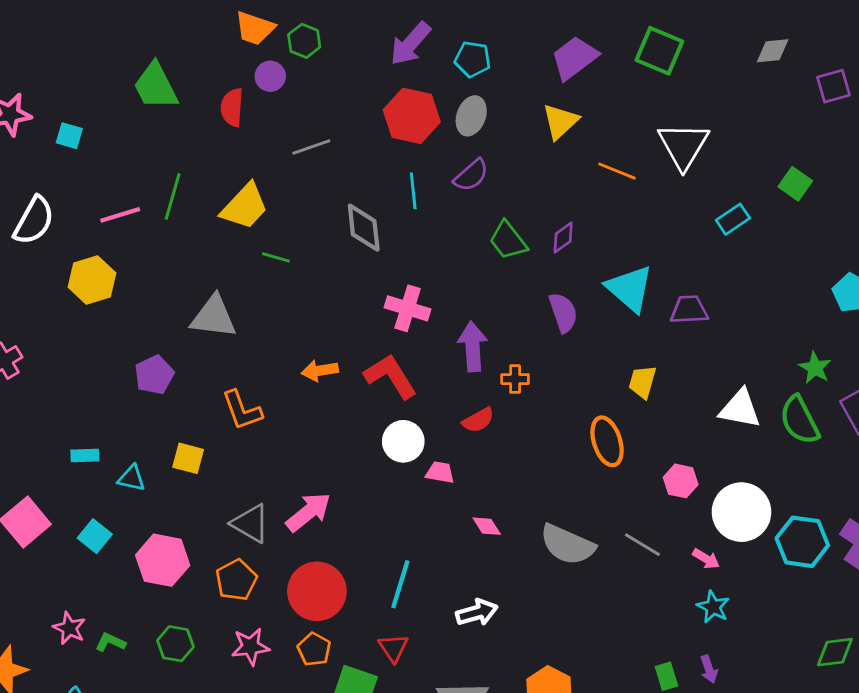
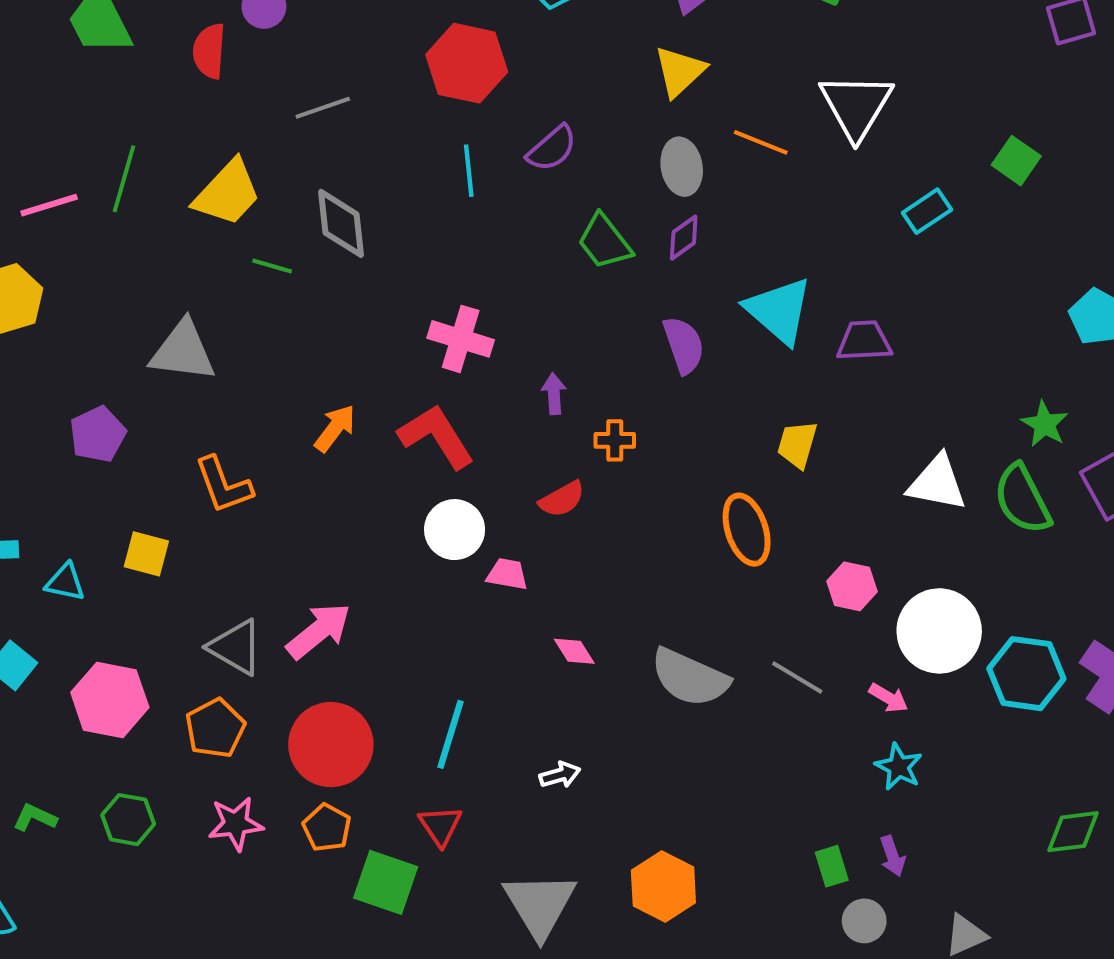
gray ellipse: (471, 116) -> (682, 167), moved, turned -30
gray diamond: (364, 228) -> (341, 223), moved
purple arrow: (473, 347) -> (554, 394), size x0.6
orange arrow: (320, 371) -> (335, 428), turned 136
white arrow: (477, 613) -> (560, 775), size x0.7

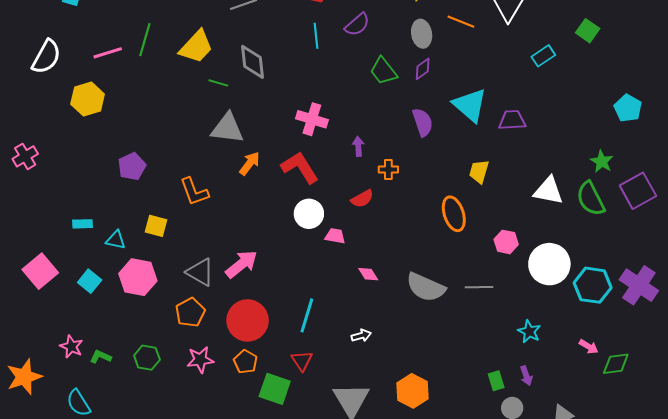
gray triangle: (183, 351) -> (227, 128), moved
gray line: (797, 678) -> (479, 287), turned -32
pink arrow: (888, 698) -> (589, 347), moved
pink hexagon: (110, 700) -> (138, 277), moved

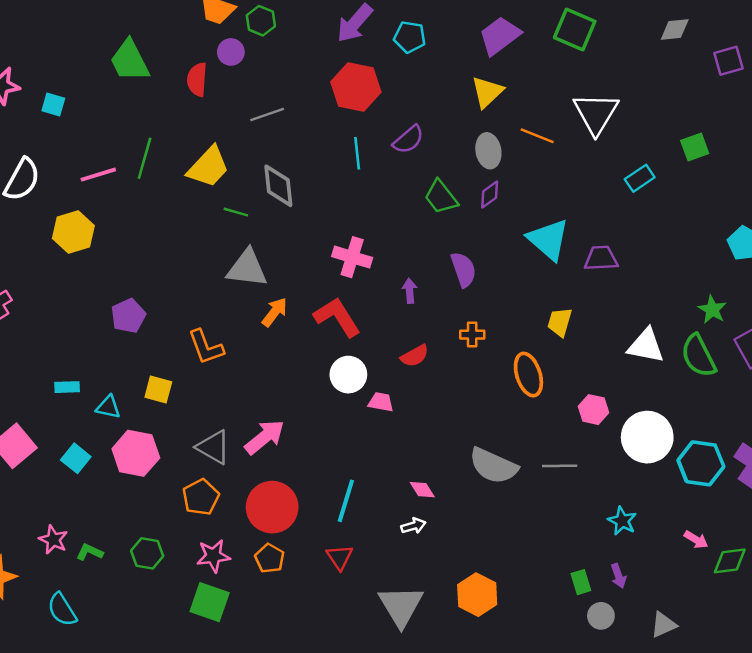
green square: (588, 31) -> (695, 147), turned 35
purple semicircle: (423, 122) -> (463, 270), moved
orange cross: (388, 170) -> (472, 335), moved
pink diamond: (368, 274) -> (422, 490), moved
green square: (275, 389) -> (210, 602), moved

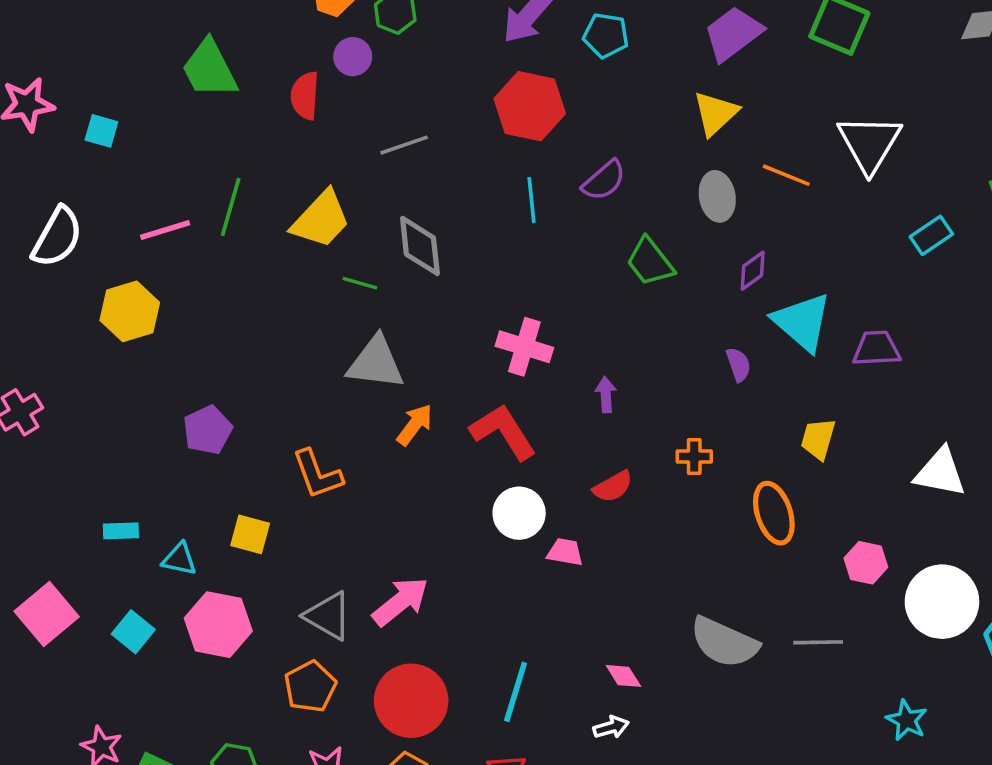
purple diamond: (490, 195) -> (753, 271), moved
purple semicircle: (463, 270) -> (738, 365), moved, size x0.7

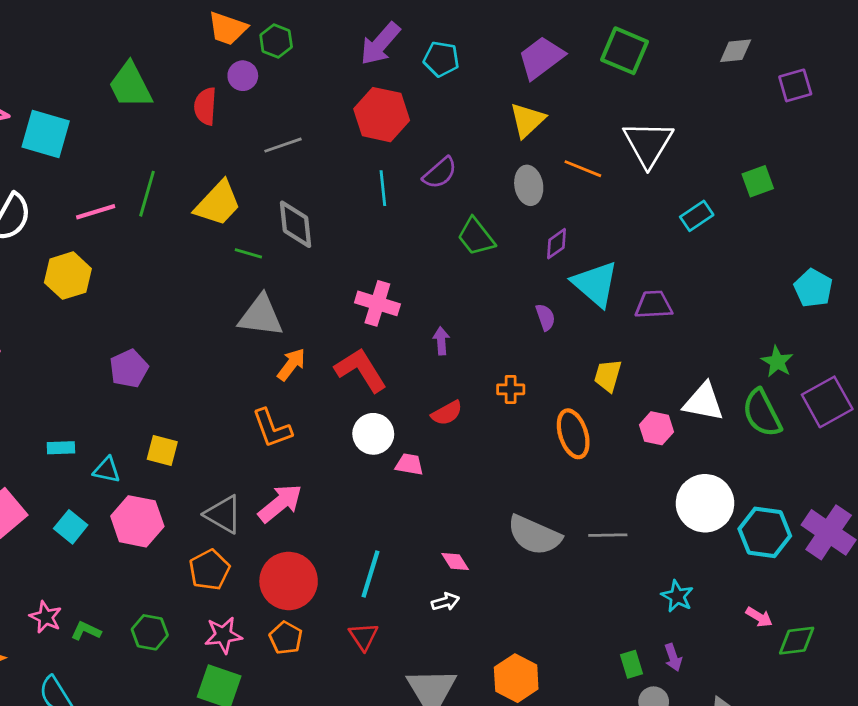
cyan square: (101, 131) -> (46, 134), size x1.8
orange L-shape: (317, 474) -> (272, 428), moved
pink hexagon: (866, 563) -> (656, 428), moved

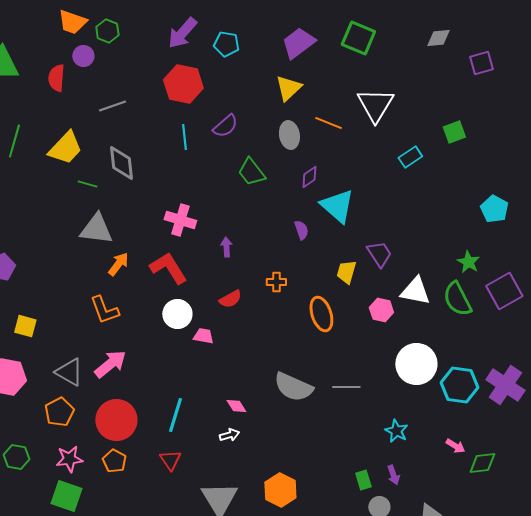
purple trapezoid: (654, 305) -> (379, 254), moved, turned 60

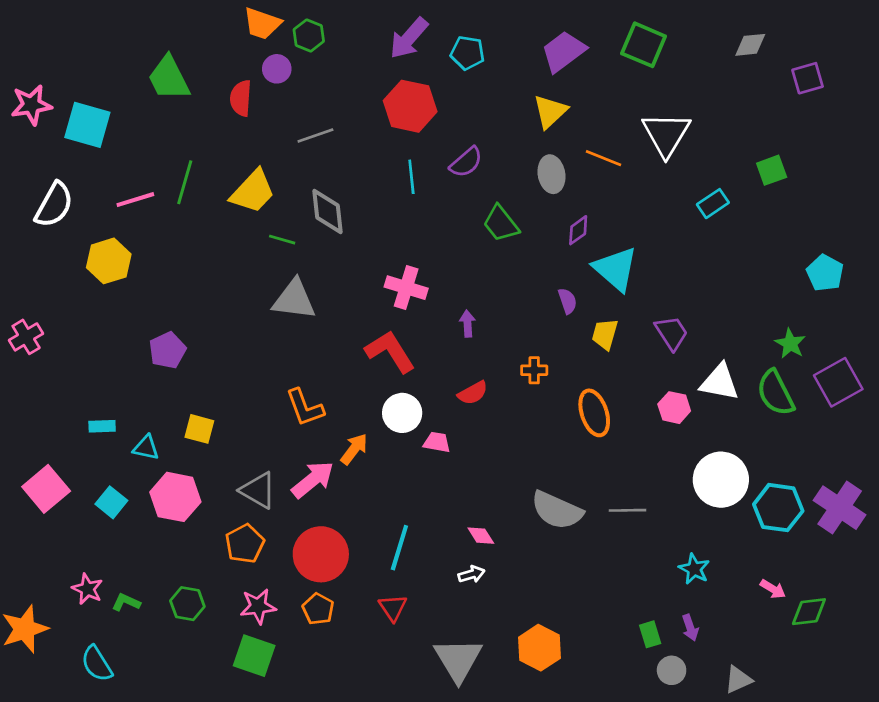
orange arrow: (118, 264) -> (354, 449), moved
yellow trapezoid: (346, 272) -> (605, 334), moved

